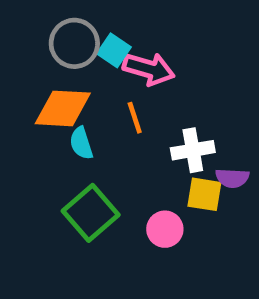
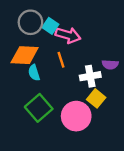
purple semicircle: (232, 178) -> (110, 64), moved
yellow square: (204, 194) -> (96, 98), turned 30
pink circle: (165, 229) -> (76, 116), size x1.6

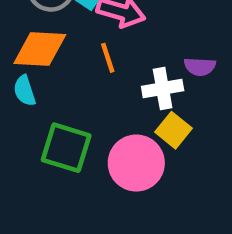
cyan semicircle: (34, 73) -> (25, 91), moved
green square: (39, 108) -> (66, 148), turned -32

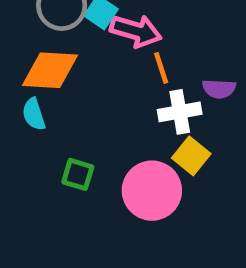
orange line: (108, 58) -> (161, 68), moved
green square: (66, 148) -> (78, 174), size x0.6

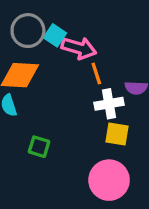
yellow square: (191, 156) -> (117, 134), turned -30
pink circle: (152, 191) -> (109, 180), moved

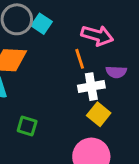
pink arrow: (79, 48) -> (97, 35), moved
yellow square: (117, 134) -> (99, 114), turned 30

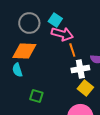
cyan square: (42, 24) -> (55, 20), moved
pink arrow: (97, 35) -> (62, 34), moved

